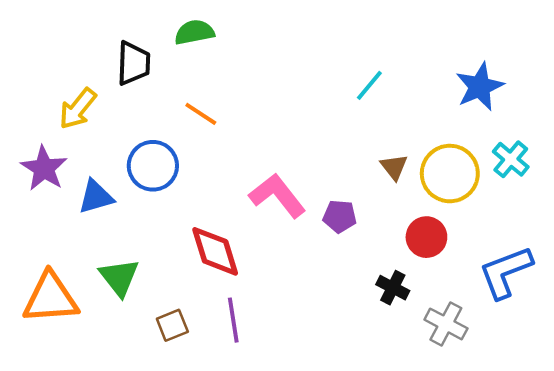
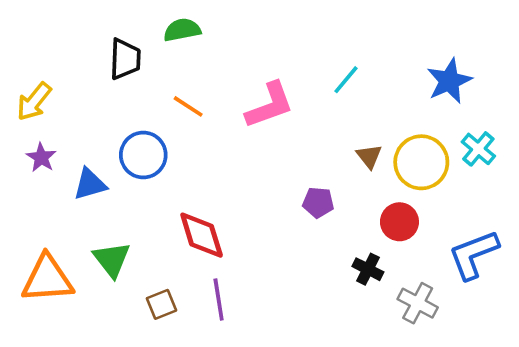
yellow arrow: (78, 109) -> (34, 102), moved
purple star: (44, 168) -> (41, 157), size x0.7
pink L-shape: (277, 196) -> (270, 105), moved, turned 108

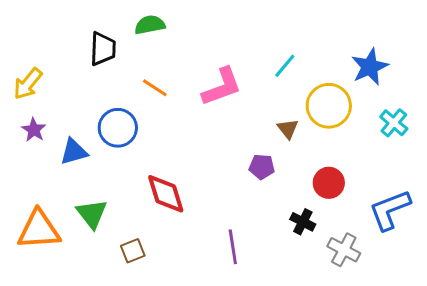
brown triangle: (369, 156) -> (288, 129), moved
yellow circle: (421, 162) -> (329, 106), moved
purple line: (219, 299) -> (233, 247), moved

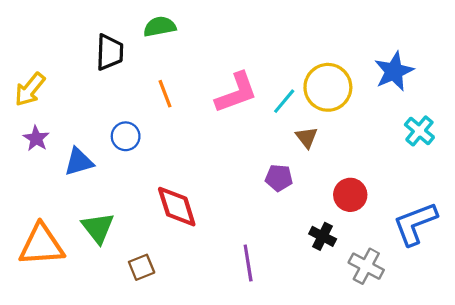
cyan line: (285, 66) -> (284, 101), moved
orange line: (155, 88) -> (165, 94), turned 36
yellow circle: (329, 106) -> (328, 87), moved
blue circle: (118, 128) -> (126, 136), size x0.7

